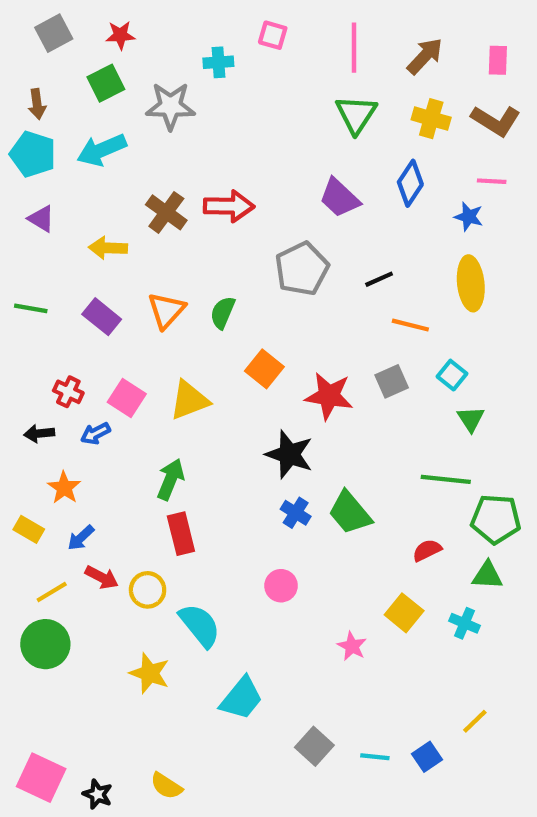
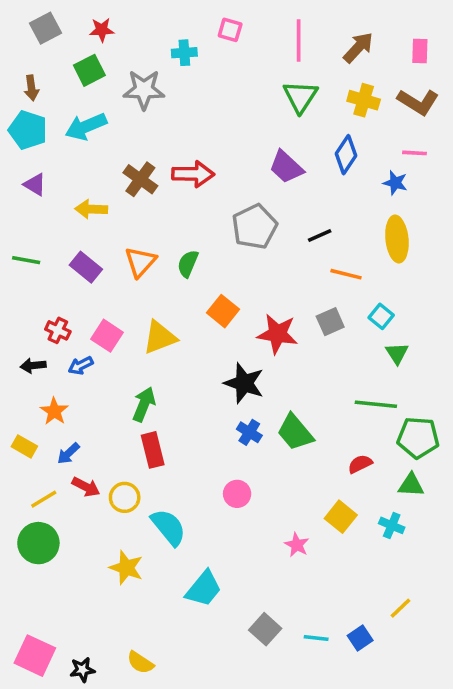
black star: (98, 794) -> (82, 670), turned -30

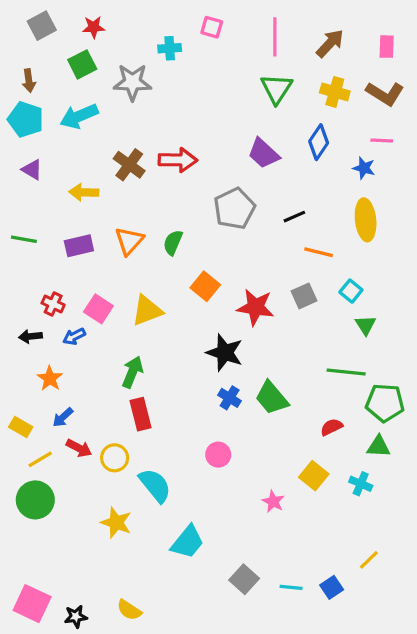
purple rectangle: (86, 267) -> (79, 246), turned -52
yellow rectangle: (24, 446) -> (21, 427), moved

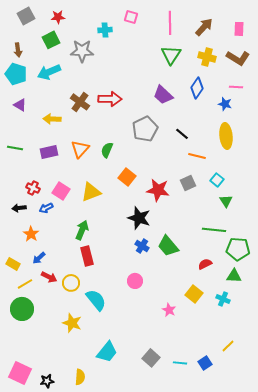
black line: (294, 217) -> (182, 134), turned 64
cyan trapezoid: (187, 542) -> (107, 352), moved
yellow semicircle: (129, 610) -> (80, 377), turned -119

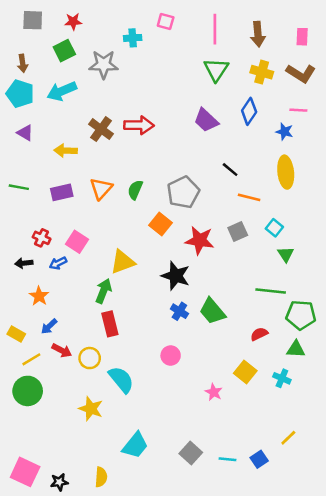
gray square: (26, 16) -> (33, 20), turned 30
brown arrow: (204, 27) -> (258, 34), turned 132
gray pentagon: (145, 129) -> (183, 192), moved
yellow triangle: (91, 192) -> (123, 262), moved

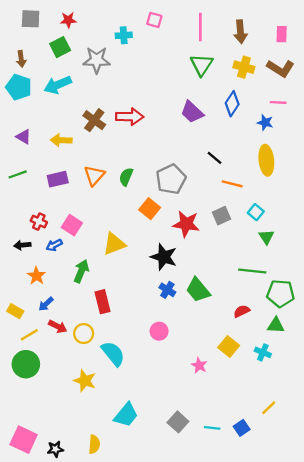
purple triangle: (25, 133) -> (24, 137), moved
green line: (19, 187) -> (18, 174), turned -30
green arrow: (104, 291) -> (81, 271), moved

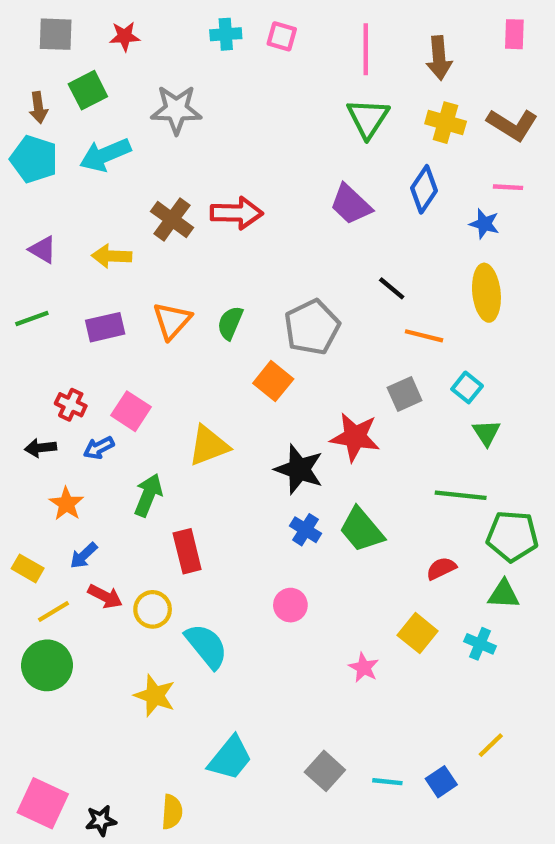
pink rectangle: (282, 34) -> (514, 34), moved
cyan cross: (124, 35) -> (226, 34), moved
green square: (60, 47) -> (88, 90), moved
red star: (186, 224) -> (355, 437), moved

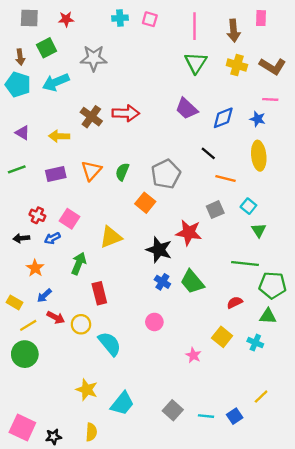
pink rectangle: (514, 34) -> (261, 18), moved
blue diamond: (424, 189) -> (223, 118), moved, turned 35
yellow star: (155, 696) -> (87, 390), moved

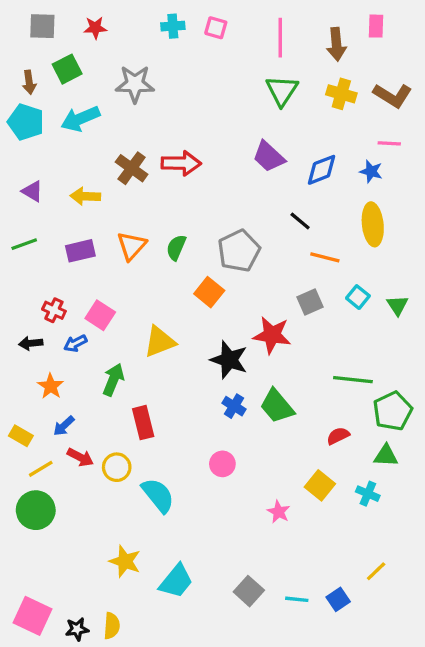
green triangle: (259, 230) -> (398, 305), moved
green pentagon: (273, 285) -> (393, 411), turned -30
yellow semicircle: (91, 432) -> (112, 626), moved

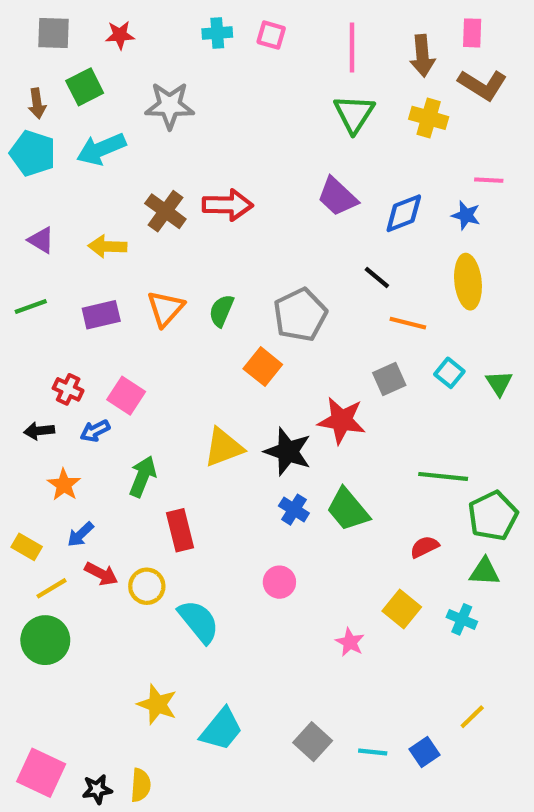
brown L-shape: (393, 95) -> (482, 85), moved
yellow triangle: (160, 342) -> (223, 447), moved

